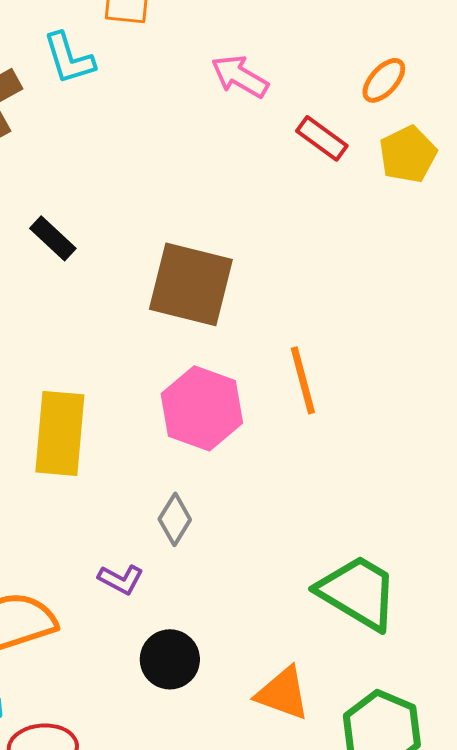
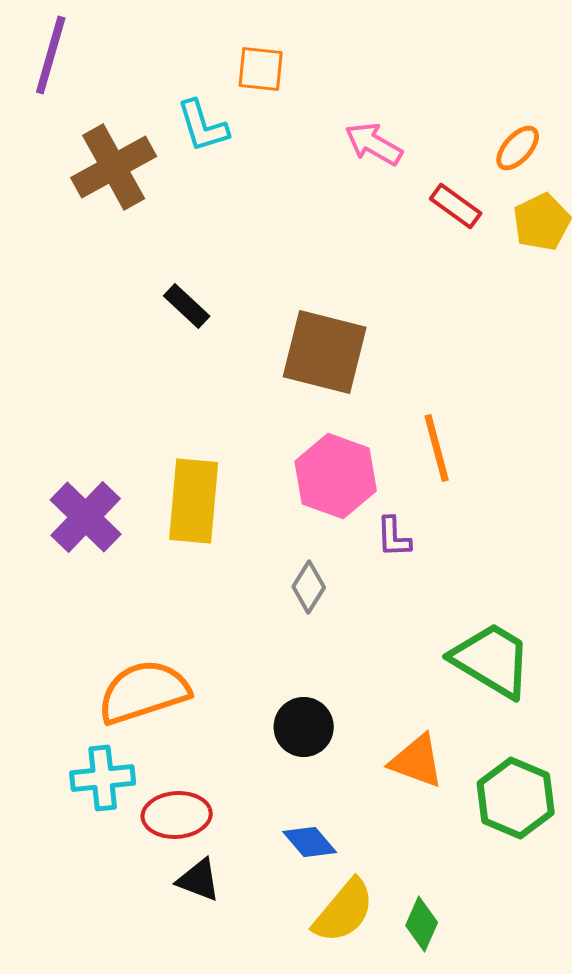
purple L-shape: (121, 579) -> (394, 537), moved, turned 60

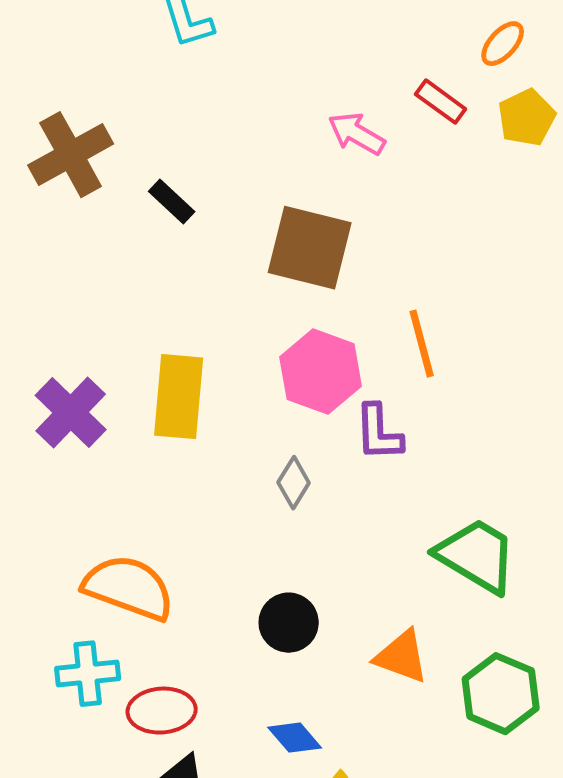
pink arrow: (374, 144) -> (357, 134), moved
brown cross: (114, 167) -> (71, 155), moved
purple L-shape: (394, 537) -> (379, 433), size x1.4
orange semicircle: (144, 692) -> (129, 588), turned 38

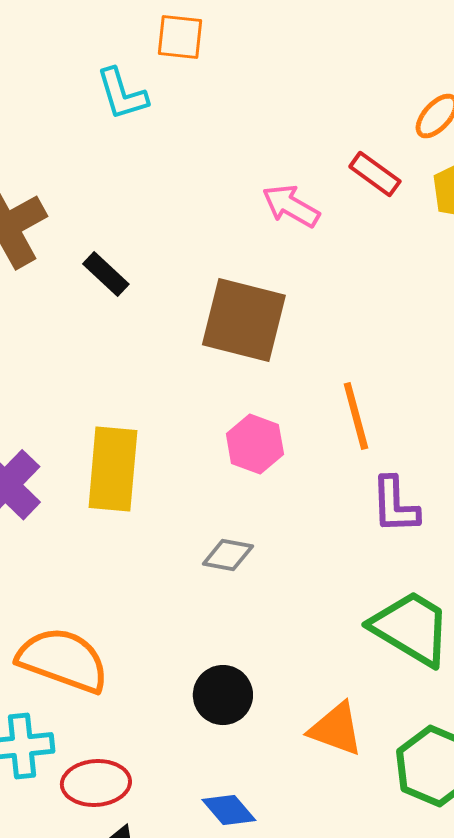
pink hexagon: (321, 372) -> (255, 444), size x0.7
purple L-shape: (379, 433) -> (395, 505), moved
gray diamond: (294, 483) -> (228, 555), turned 69

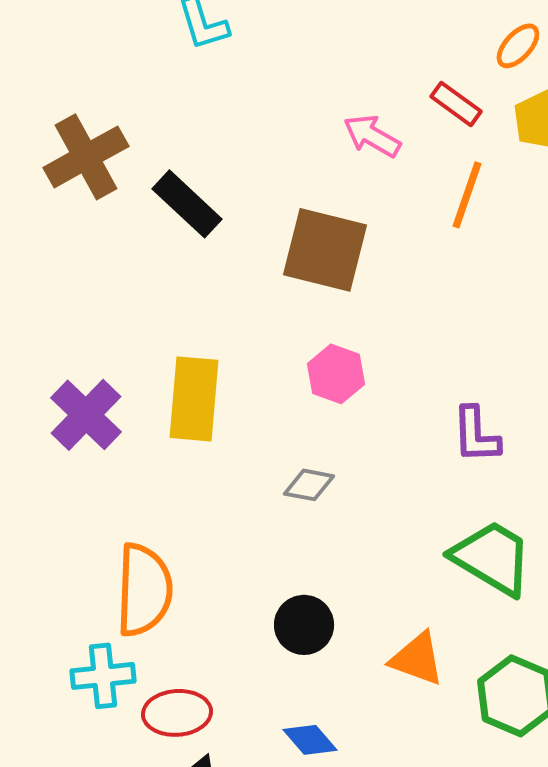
black rectangle: (106, 274) -> (187, 204), size x1.5
orange line: (356, 416) -> (467, 195), moved, turned 34
orange semicircle: (63, 660) -> (144, 590), turned 72

